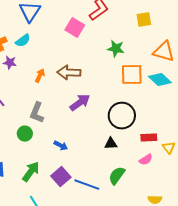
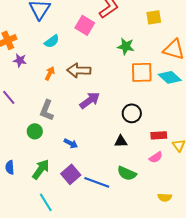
cyan semicircle: (23, 41) -> (52, 41), moved
black circle: (122, 116) -> (132, 113), size x0.7
green semicircle: (117, 176) -> (127, 173), turned -102

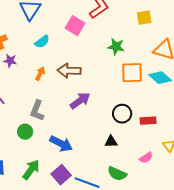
red rectangle: (159, 135) -> (148, 121), moved
blue arrow: (71, 143) -> (61, 144), size x1.6

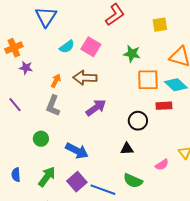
pink square: (75, 26) -> (91, 47), moved
cyan semicircle: (42, 42) -> (67, 47), moved
gray L-shape: (37, 111) -> (53, 106), moved
red rectangle: (148, 121) -> (164, 106), moved

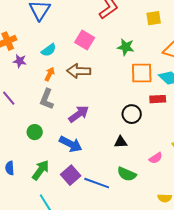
cyan semicircle: (67, 47) -> (49, 50), moved
purple arrow: (96, 108) -> (79, 114), moved

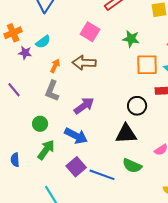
cyan semicircle: (49, 50) -> (43, 42), moved
black triangle: (121, 142) -> (126, 134), size x1.6
green arrow: (41, 170) -> (46, 150), moved

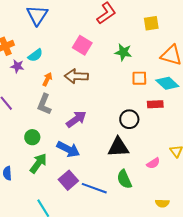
orange square: (147, 65) -> (139, 78), size x0.7
green semicircle: (132, 166) -> (124, 179), turned 42

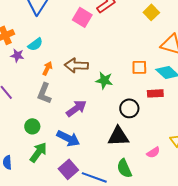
yellow square: (151, 23) -> (151, 12), turned -35
pink square: (82, 45) -> (82, 17), moved
green star: (123, 52) -> (104, 80), moved

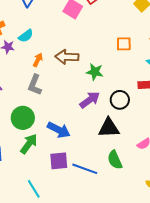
orange square: (139, 67) -> (124, 44), moved
purple arrow: (76, 108) -> (90, 100), moved
green circle: (32, 126) -> (23, 118), size x1.5
purple square: (68, 169) -> (59, 161), turned 36

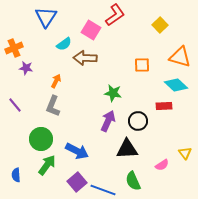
cyan semicircle: (26, 36) -> (64, 44), moved
brown arrow: (67, 57) -> (85, 58), moved
purple arrow: (90, 100) -> (108, 121), turned -30
purple square: (59, 161) -> (77, 182), turned -36

